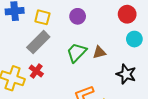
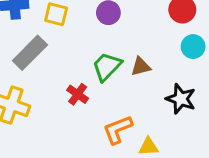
gray rectangle: (38, 42) -> (30, 53), moved
red cross: (36, 71) -> (78, 94), moved

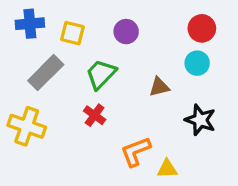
cyan circle: (193, 47) -> (197, 63), moved
green trapezoid: (107, 67) -> (101, 74), moved

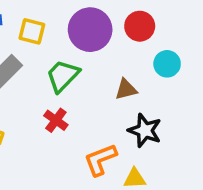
red circle: (202, 28) -> (140, 26), moved
purple circle: (126, 32) -> (90, 30), size x1.6
black star: (200, 120) -> (145, 131), moved

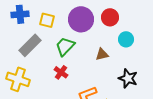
black star: (145, 131) -> (128, 78), moved

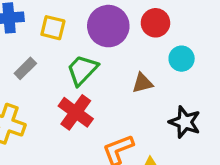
gray rectangle: (30, 45) -> (25, 68), size x0.6
red cross: (61, 72) -> (76, 112), size x1.5

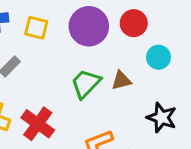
green trapezoid: (82, 70) -> (86, 84), moved
red cross: (76, 112) -> (38, 124), moved

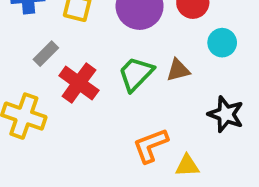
red cross: (38, 124) -> (79, 83), moved

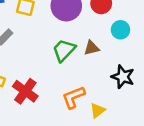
red cross: (79, 83) -> (25, 91), moved
yellow triangle: (187, 166) -> (98, 110), turned -35

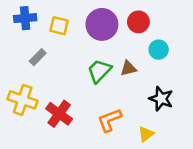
yellow triangle: (98, 110) -> (146, 134), moved

